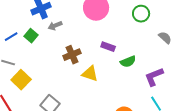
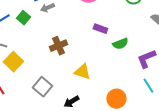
brown cross: (72, 55) -> (58, 46), moved
yellow triangle: (90, 74) -> (82, 72), moved

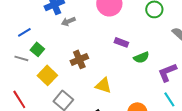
green square: (23, 18) -> (37, 49), moved
yellow square: (13, 62) -> (47, 75), moved

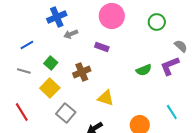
purple rectangle: (121, 42) -> (102, 47), moved
green square: (37, 49) -> (51, 63), moved
purple L-shape: (167, 72) -> (170, 66), moved

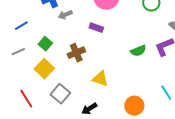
gray line: (24, 71) -> (18, 52), turned -40
red line: (22, 112) -> (26, 99), moved

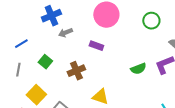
gray line: (18, 52) -> (18, 70), turned -56
yellow square: (44, 69) -> (36, 95), moved

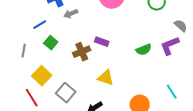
blue line: (21, 44) -> (40, 25), moved
purple rectangle: (96, 46) -> (102, 42), moved

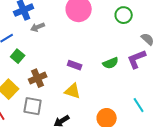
purple rectangle: (102, 42) -> (75, 65), moved
brown cross: (82, 52) -> (38, 78), moved
gray square: (66, 93) -> (33, 106), turned -30

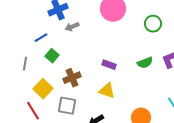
green circle: (124, 15) -> (153, 24), moved

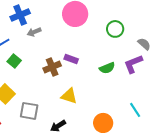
purple rectangle: (109, 65) -> (71, 59), moved
brown cross: (72, 78) -> (52, 67), moved

